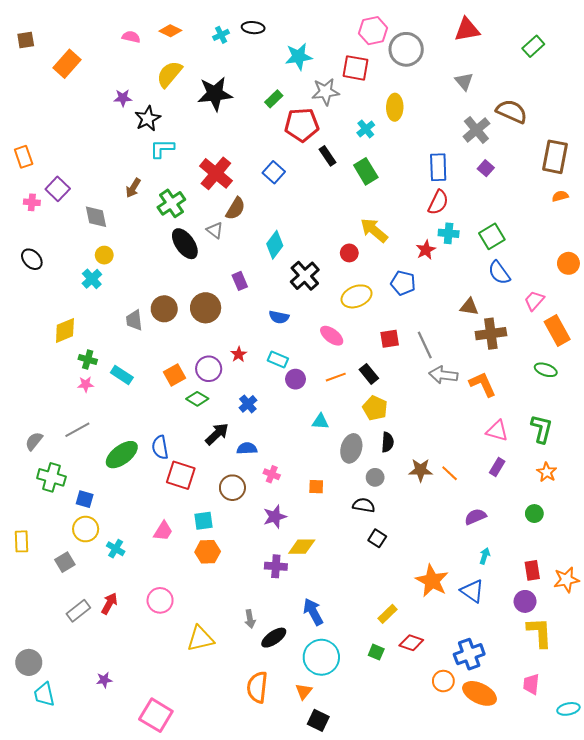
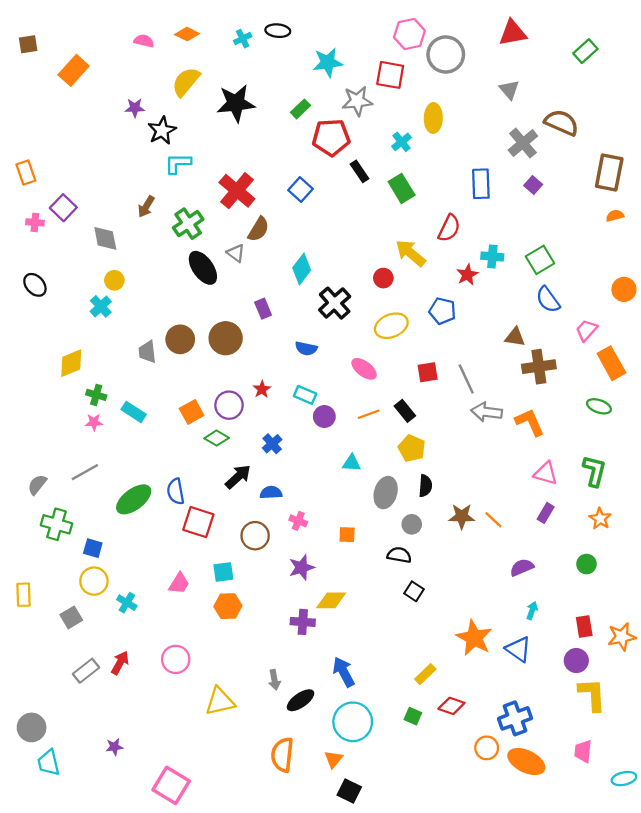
red semicircle: (438, 202) -> (449, 228), moved

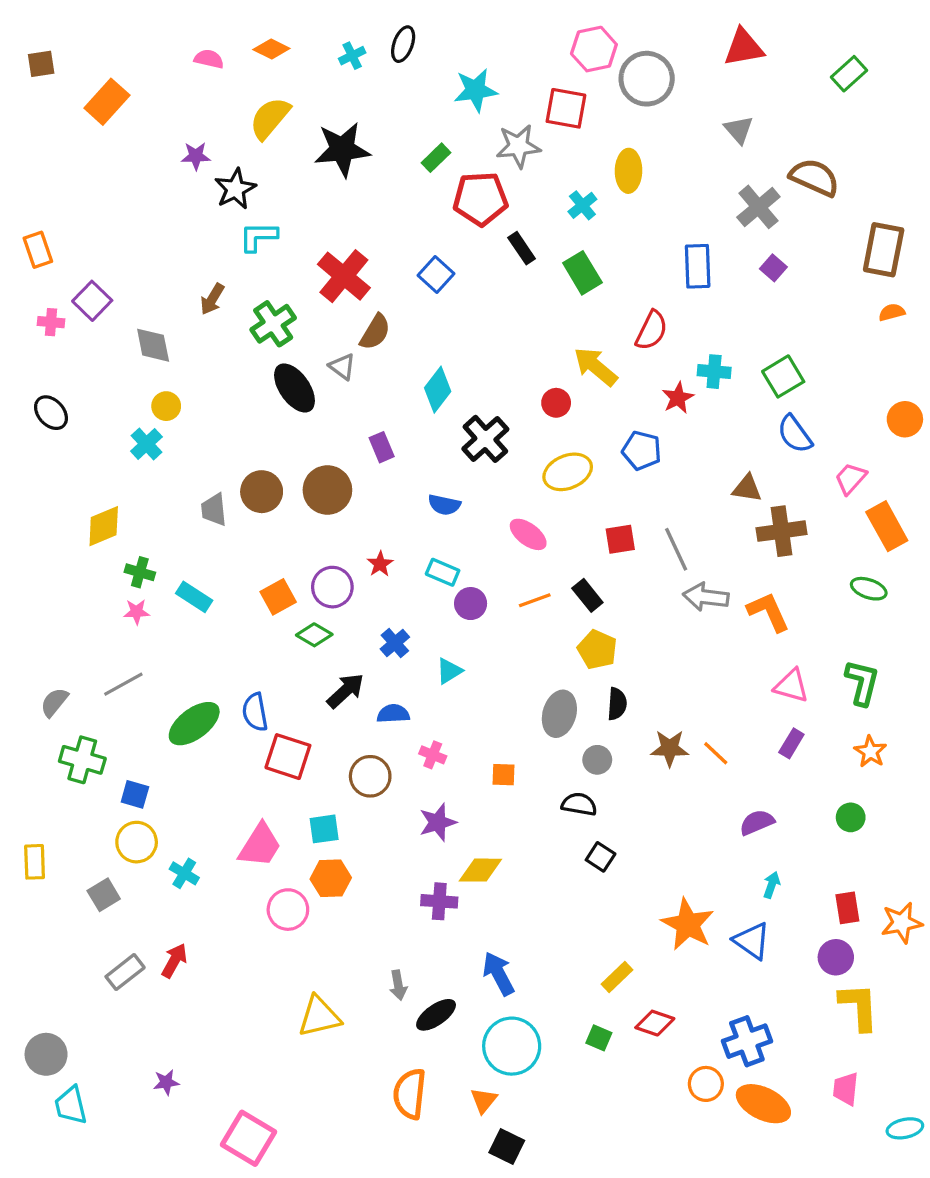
black ellipse: (278, 31) -> (403, 44), turned -75
cyan triangle: (352, 463) -> (449, 671), moved, turned -36
pink trapezoid: (179, 583) -> (260, 845), size x1.4
pink circle: (176, 659) -> (288, 910), moved

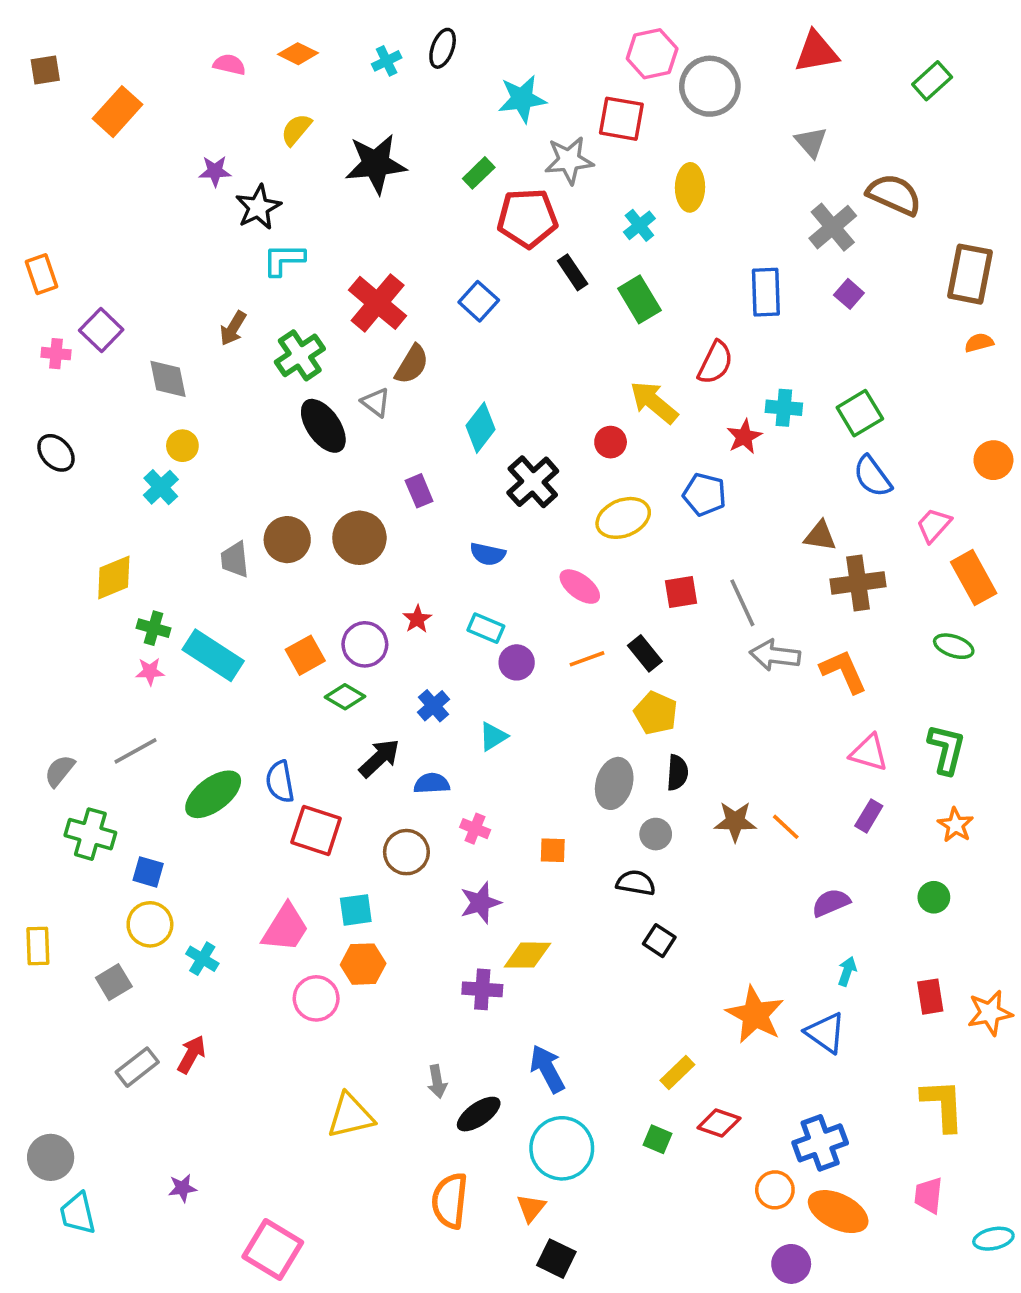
yellow semicircle: (270, 118) -> (296, 130), size x0.7
cyan rectangle: (194, 597) -> (213, 655), size x1.5
purple circle: (836, 957) -> (791, 1264), moved

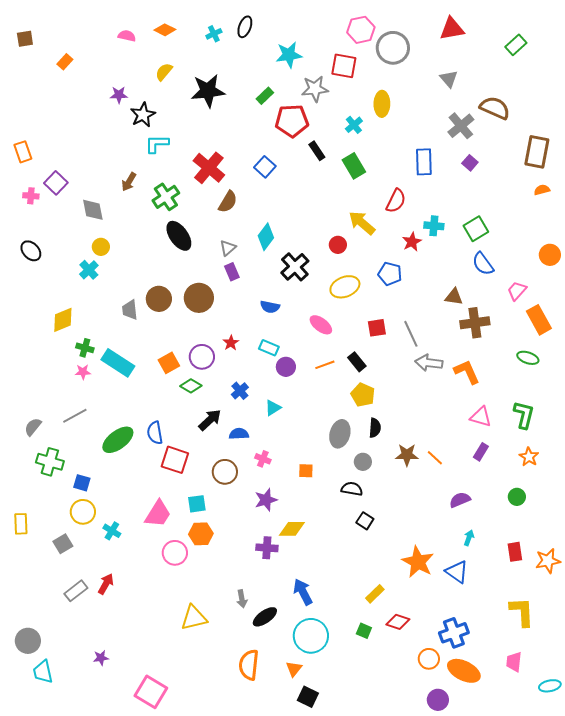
orange rectangle: (117, 112) -> (65, 62), size x0.6
gray triangle: (376, 402) -> (228, 248), moved, turned 42

